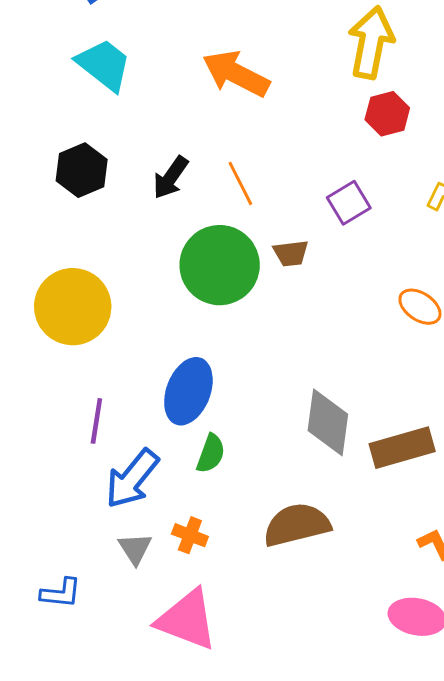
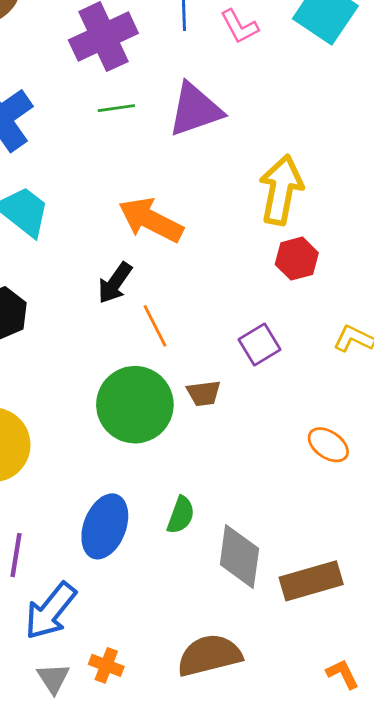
black arrow: (171, 178) -> (115, 283), moved
green semicircle: (211, 454) -> (181, 515), moved

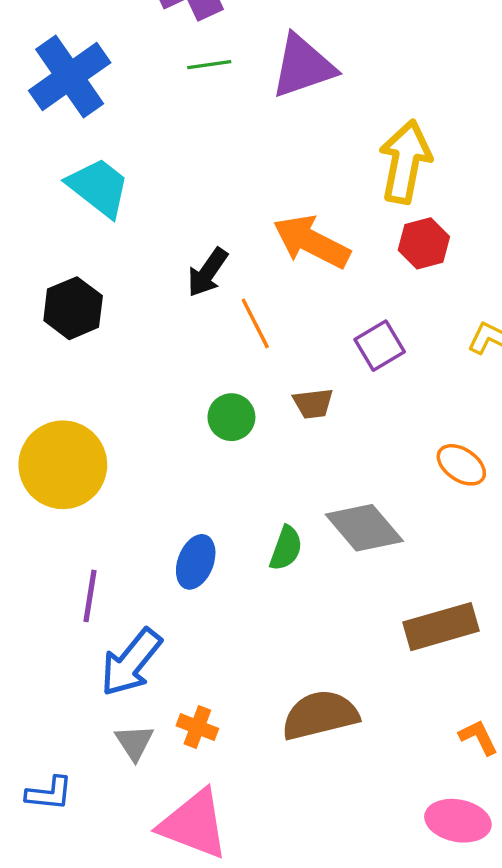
orange arrow: (151, 220) -> (311, 242), moved
green circle: (135, 405) -> (231, 417), size x0.5
blue ellipse: (105, 526) -> (196, 562), size x0.7
gray diamond: (239, 557) -> (364, 528), moved, turned -48

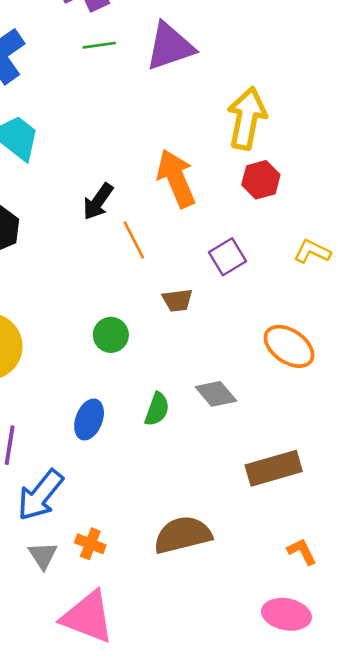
orange arrow: (311, 242) -> (176, 178), turned 40
green circle: (231, 417) -> (111, 335), moved
orange ellipse: (461, 465) -> (289, 346), size x1.4
gray diamond: (364, 528) -> (216, 394), size x0.7

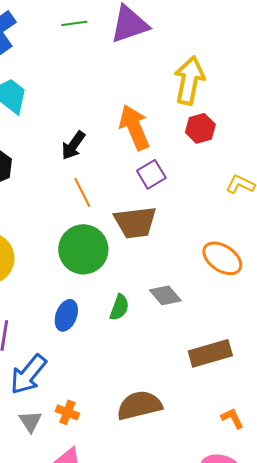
orange line: (134, 240) -> (82, 192), moved
purple square: (227, 257) -> (151, 174), moved
brown trapezoid: (177, 300) -> (135, 222), size x1.8
green circle: (111, 335) -> (83, 249), size x1.8

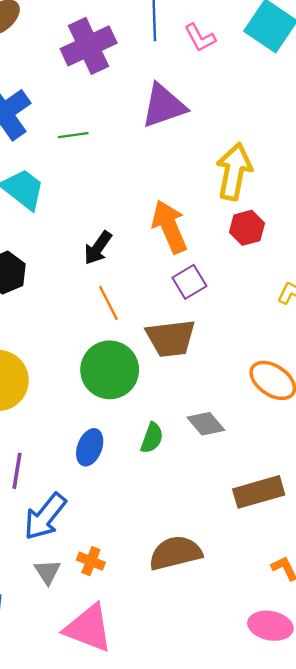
green line: (74, 23) -> (73, 135), moved

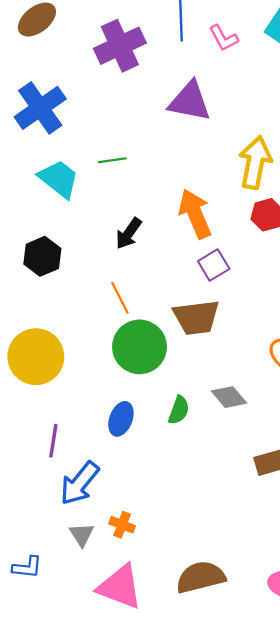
purple triangle: (164, 106) -> (190, 101), turned 30
green line: (73, 135) -> (112, 160), moved
orange line: (108, 303) -> (120, 298), moved
brown semicircle: (175, 553) -> (201, 577), moved

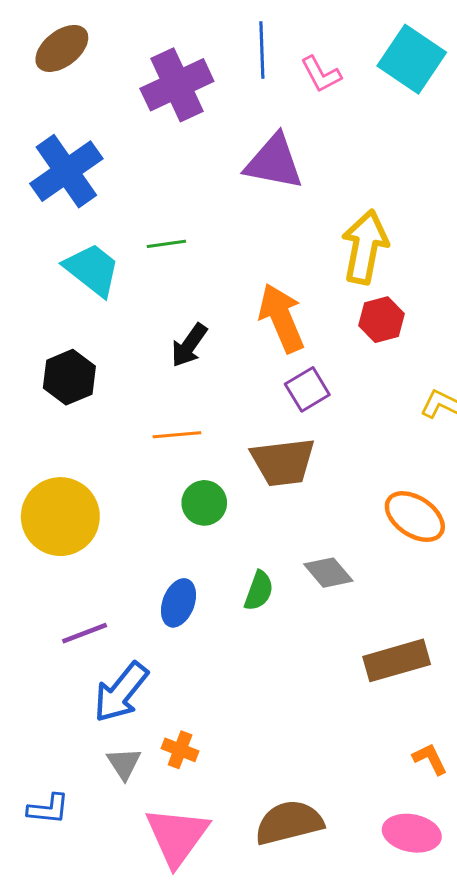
orange line: (120, 298) -> (177, 435), turned -68
green circle: (140, 347) -> (204, 503), size x0.6
purple line: (53, 441) -> (85, 633), turned 60
pink triangle: (120, 587) -> (177, 836), turned 45

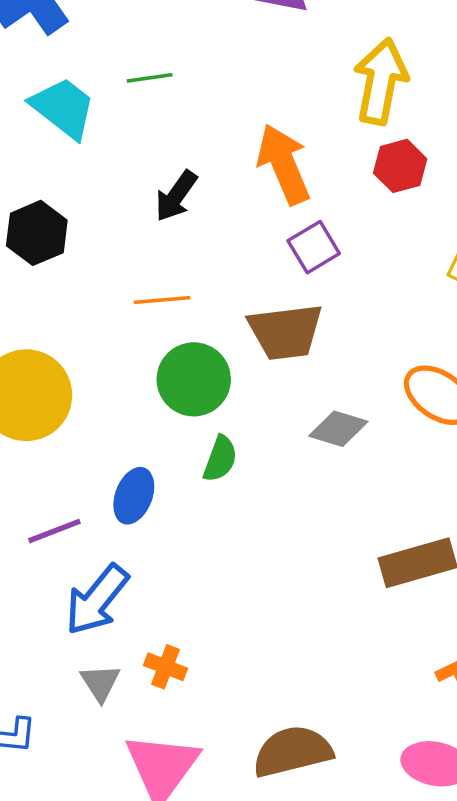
green circle: (204, 503) -> (194, 379), size x1.4
gray diamond: (328, 573) -> (338, 429), moved, turned -33
green semicircle: (259, 591) -> (220, 459), moved
blue ellipse: (178, 603) -> (134, 496), moved

